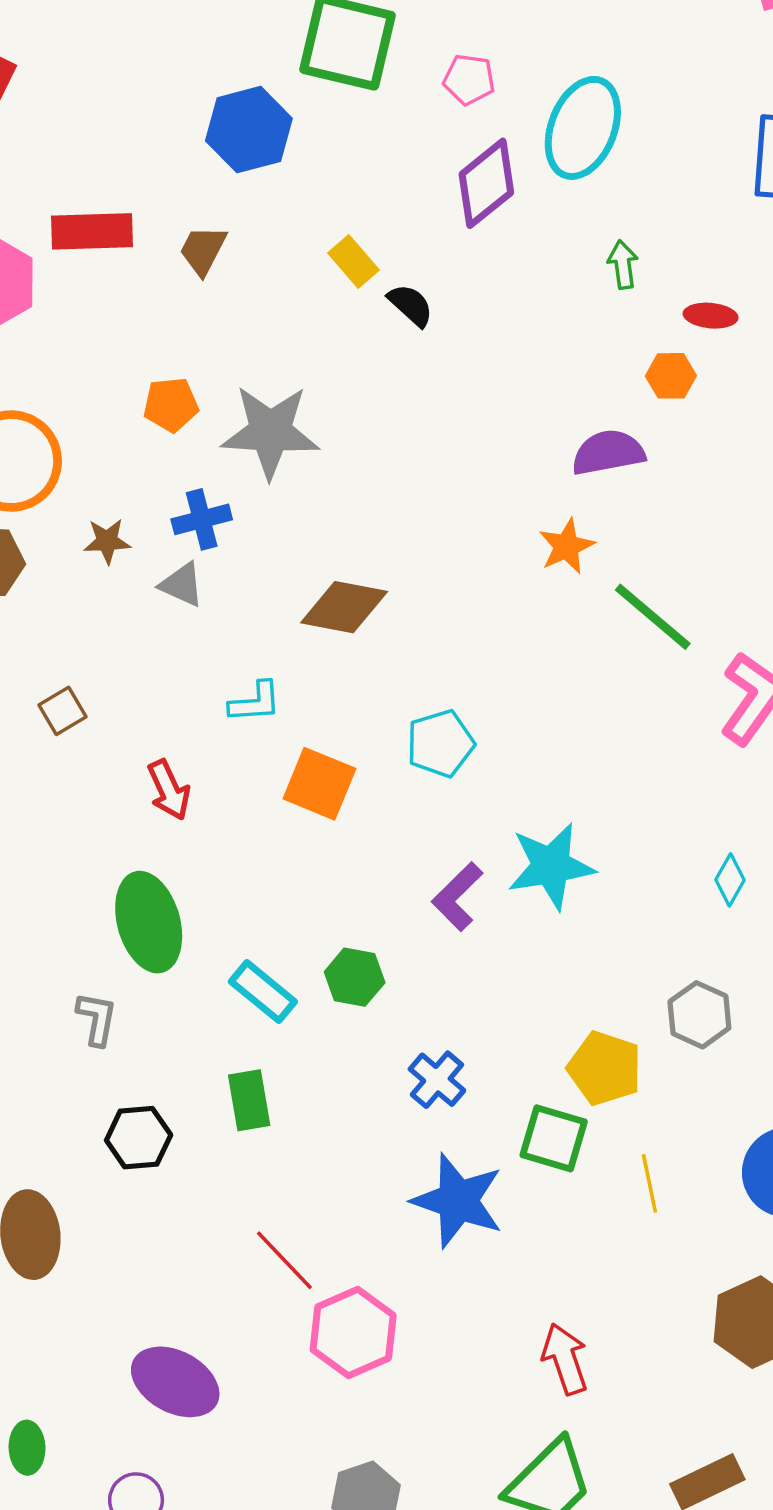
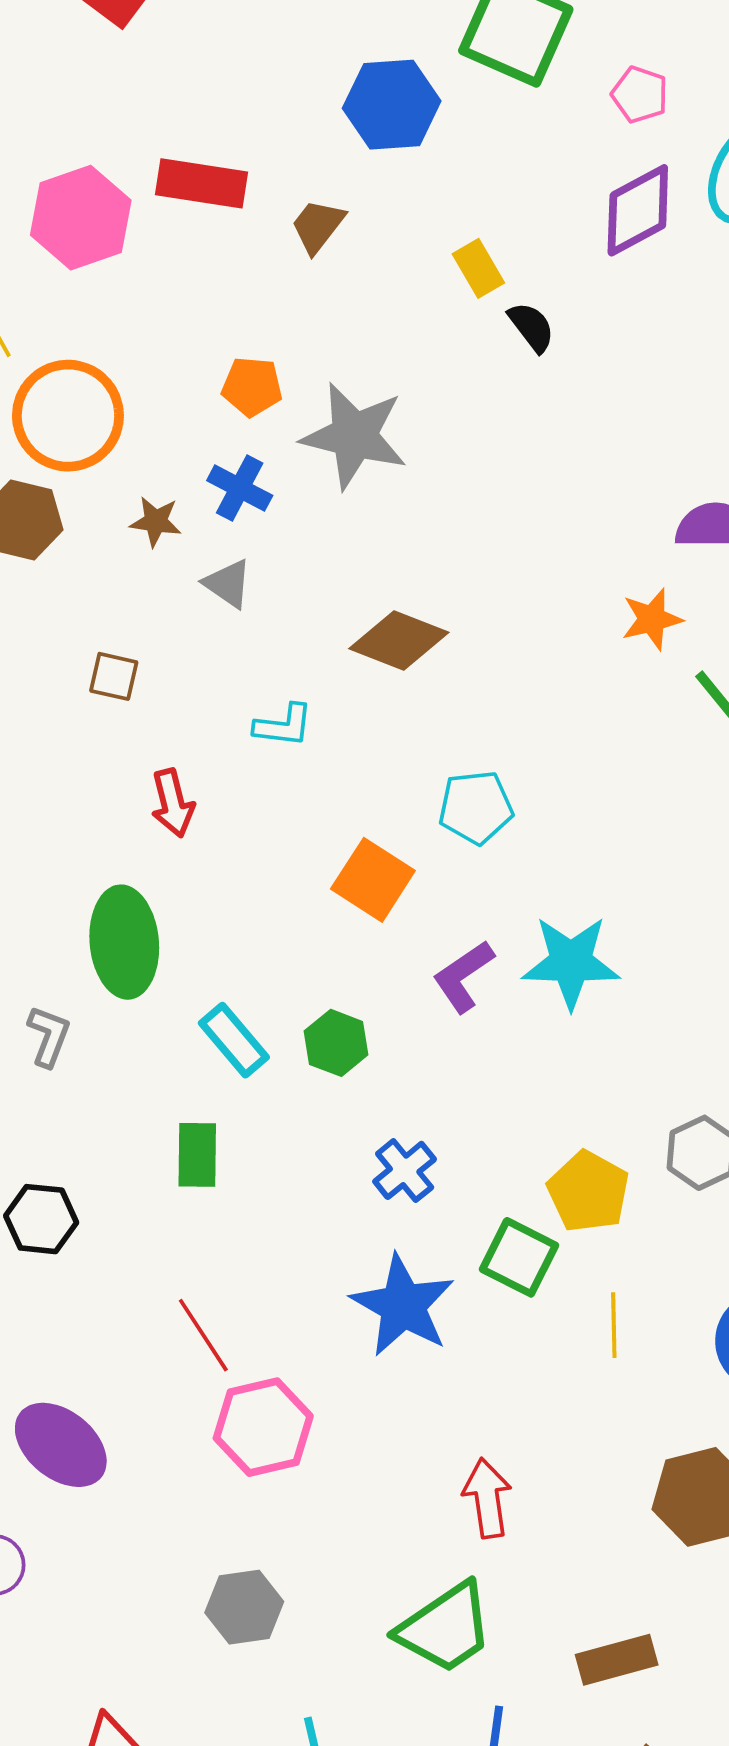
blue cross: (202, 519) -> (240, 488), moved, turned 32
brown square: (63, 711) -> (114, 676), moved, turned 33
orange square: (319, 784) -> (373, 880), moved
black hexagon: (139, 1138) -> (41, 1219), moved

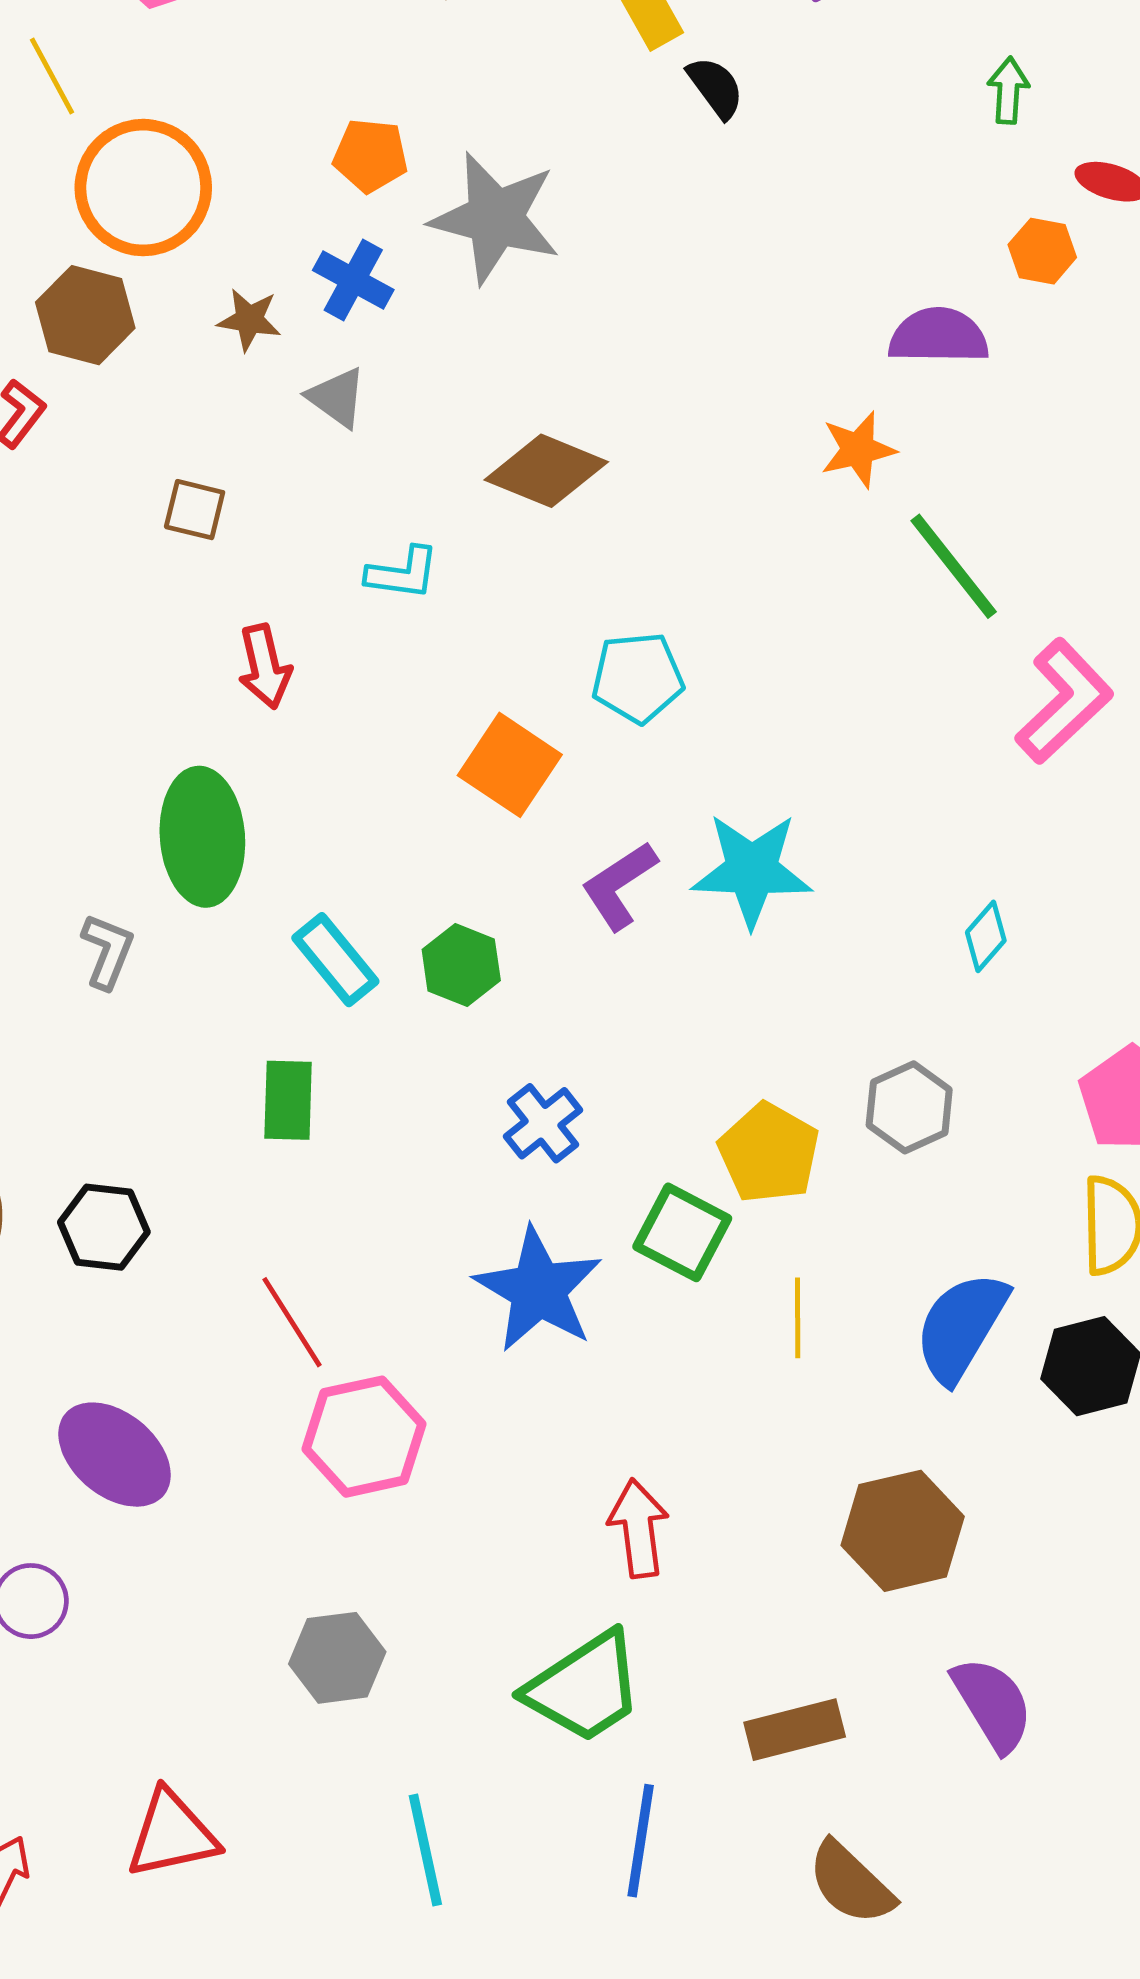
black hexagon: (41, 1219) -> (104, 1227), moved

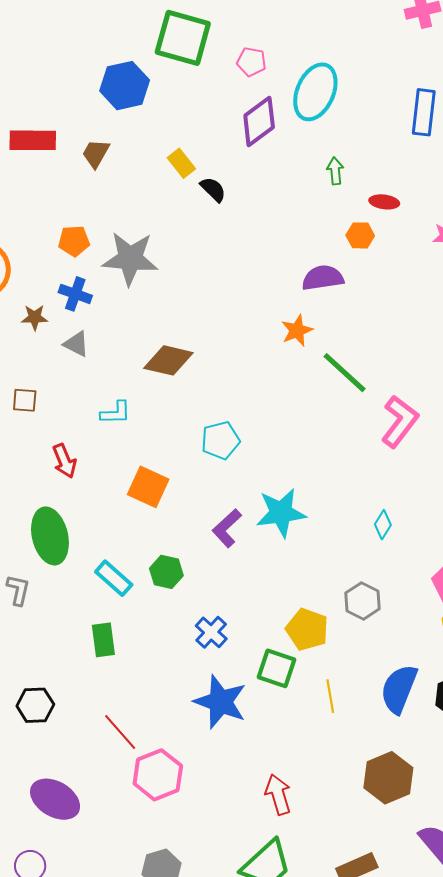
orange square: (510, 765) -> (148, 487), moved

